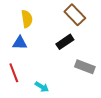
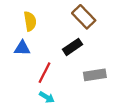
gray rectangle: (85, 67) -> (95, 75), turned -30
red line: (14, 73) -> (45, 73), moved, turned 48

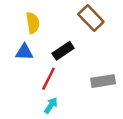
black rectangle: (72, 47) -> (63, 51), moved
cyan arrow: (47, 97) -> (51, 105), turned -88

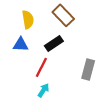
brown rectangle: (91, 18) -> (63, 15), moved
gray rectangle: (103, 81) -> (88, 70), turned -66

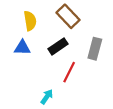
red line: (41, 67) -> (69, 72), moved
gray rectangle: (88, 70) -> (95, 49), moved

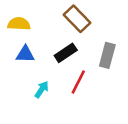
yellow semicircle: (30, 21) -> (19, 24), moved, turned -78
cyan arrow: (47, 97) -> (42, 90), moved

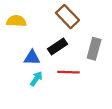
blue triangle: (25, 54) -> (32, 58), moved
red line: (78, 82) -> (69, 72), turned 65

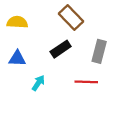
blue triangle: (32, 58) -> (17, 58), moved
red line: (69, 72) -> (86, 82), moved

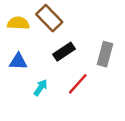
brown rectangle: (71, 17) -> (49, 18), moved
red line: (86, 82) -> (78, 84), moved, turned -50

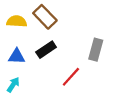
black rectangle: (64, 52) -> (46, 50), moved
cyan arrow: (41, 87) -> (13, 85), moved

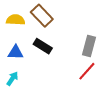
black rectangle: (46, 50) -> (43, 46), turned 66
red line: (71, 77) -> (87, 71), moved

